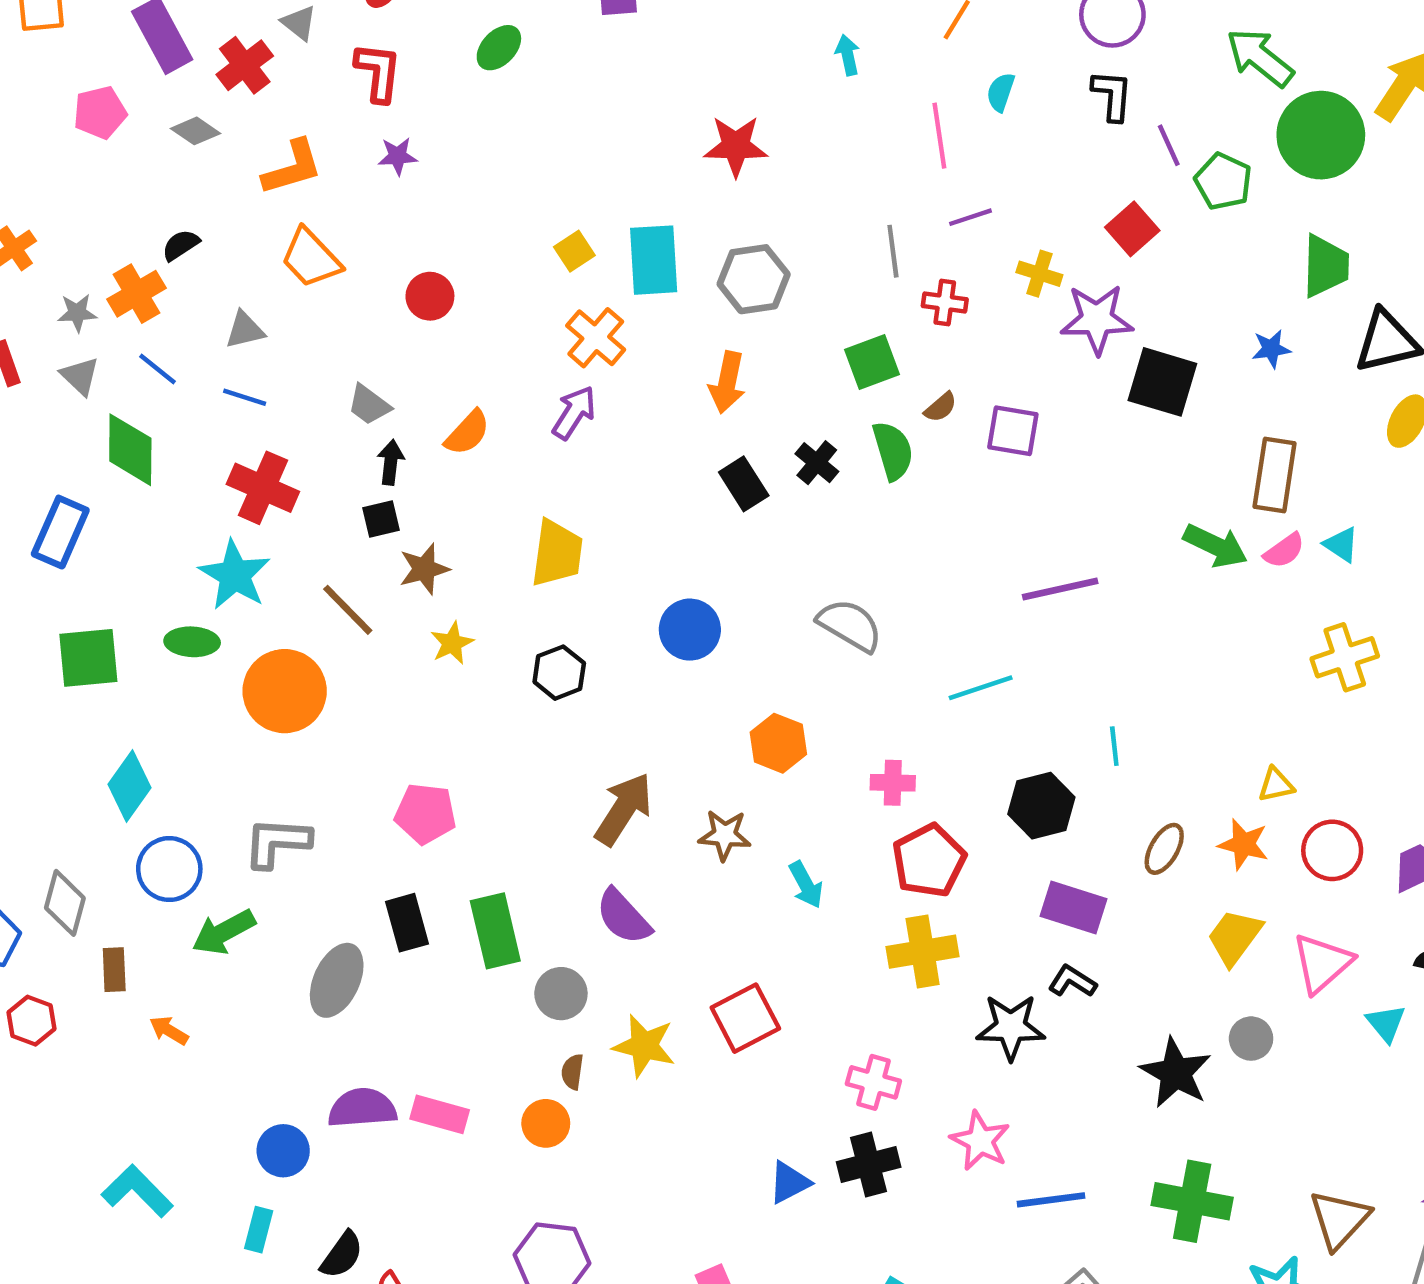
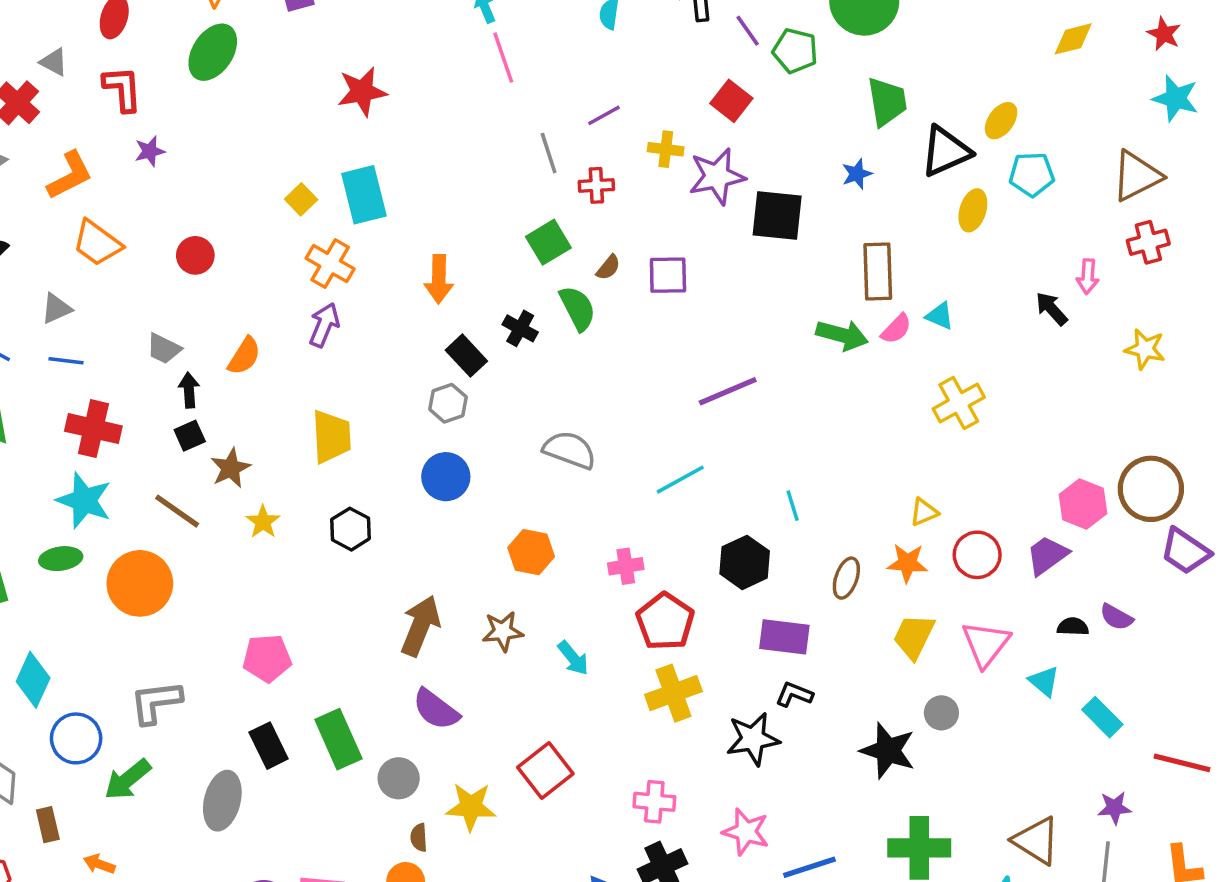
green ellipse: (499, 48) -> (213, 52), size x1.5
pink line: (939, 136) -> (503, 58), moved
red star: (736, 146) -> (362, 92), moved
gray hexagon: (754, 279) -> (448, 403), moved, size x0.7
brown triangle: (1339, 1219) -> (1036, 841), turned -30

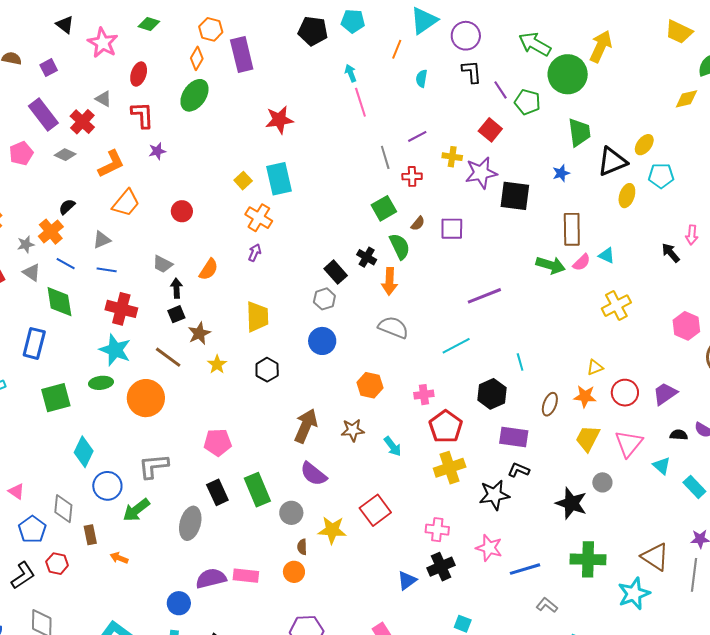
orange trapezoid: (97, 243) -> (126, 203), turned -88
orange arrow: (439, 279) -> (390, 281), moved
purple arrow: (324, 325) -> (255, 253), size x0.7
pink hexagon: (1083, 504) -> (686, 326), moved

